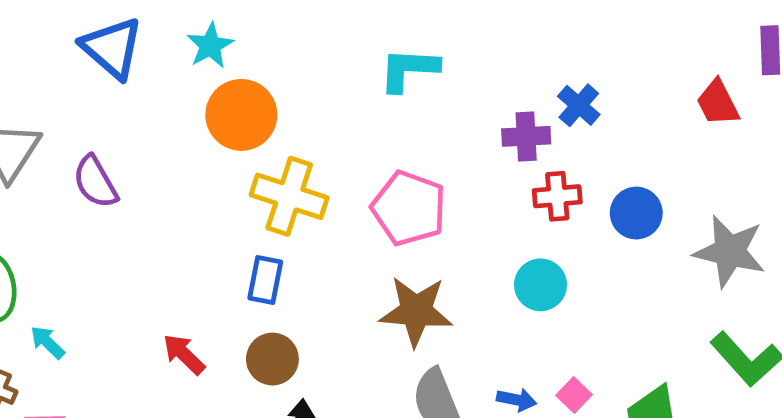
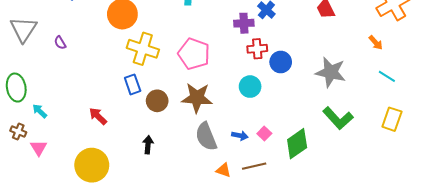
purple semicircle: (95, 182) -> (60, 43), size x0.6
blue circle: (636, 213) -> (281, 62), moved
blue rectangle: (265, 280) -> (133, 84), turned -30
brown circle: (272, 359) -> (157, 101), moved

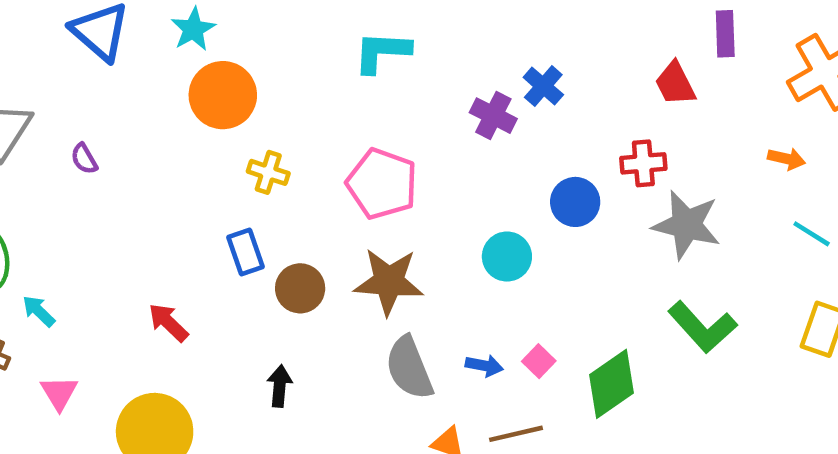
purple cross: (244, 23) -> (493, 116), turned 30
orange arrow: (376, 43) -> (787, 159), turned -35
yellow cross: (143, 49) -> (268, 172), size x0.6
red cross: (257, 49) -> (643, 163), moved
pink triangle: (39, 148) -> (59, 393), moved

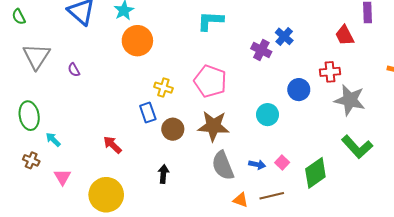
yellow cross: (268, 172) -> (163, 88), moved

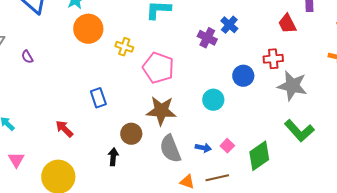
yellow cross: (163, 88) -> (124, 47), moved
brown circle: (173, 129) -> (131, 134), moved

